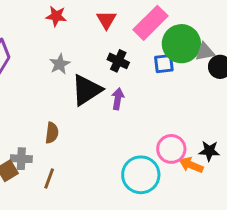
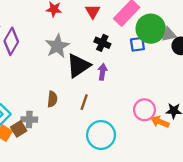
gray star: (60, 64) -> (57, 46), size x1.5
cyan circle: (141, 175) -> (101, 135), moved
brown line: (49, 178) -> (84, 102), moved

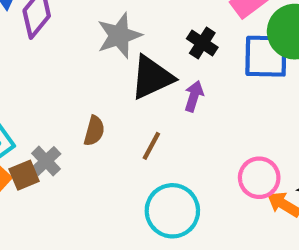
blue square: (137, 44) -> (266, 56), size x1.6
gray cross: (29, 119) -> (46, 161), turned 35

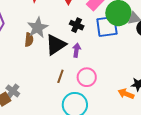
brown semicircle: (94, 131) -> (29, 40), moved
pink circle: (259, 178) -> (87, 77), moved

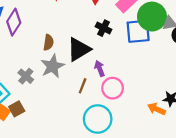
gray star: (38, 28) -> (53, 66), moved
purple arrow: (77, 50) -> (100, 68), moved, turned -32
gray cross: (13, 91) -> (26, 76), moved

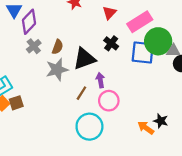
gray cross: (26, 76) -> (34, 46), moved

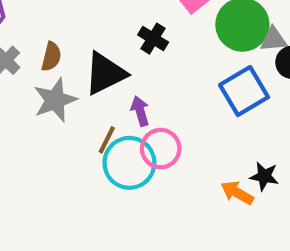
blue square: (143, 52) -> (244, 91), moved, turned -30
cyan circle: (89, 127) -> (129, 163), moved

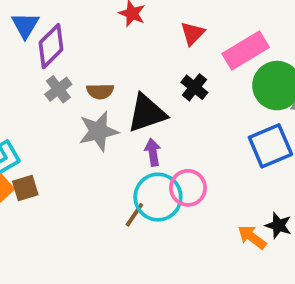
brown semicircle: (51, 56) -> (100, 91), turned 68
purple arrow: (140, 111) -> (153, 152), moved
brown line: (107, 140) -> (134, 215), moved

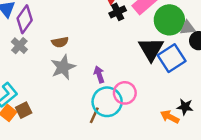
black cross: (194, 87) -> (118, 12), moved, turned 35
gray cross: (58, 89) -> (19, 46), moved
black triangle: (147, 113) -> (151, 49), moved, turned -32

